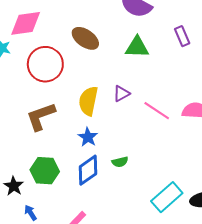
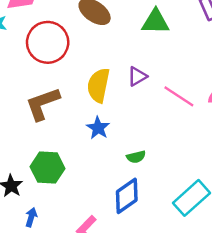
blue diamond: (88, 170) -> (127, 196), moved
blue arrow: (31, 213) -> (31, 217), turned 49

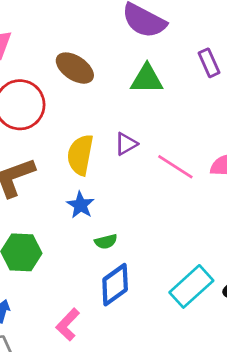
green semicircle: (136, 157) -> (106, 242), moved

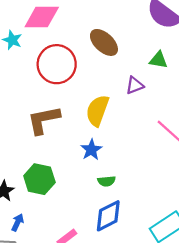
green triangle: (147, 79) -> (158, 60), size x0.7
purple triangle: (126, 144) -> (135, 85), moved

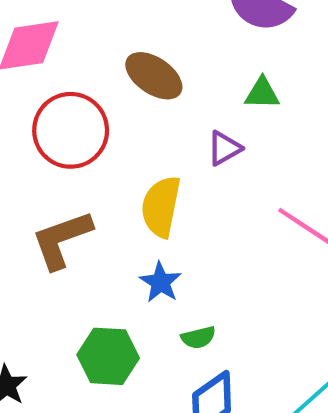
green hexagon: (39, 179) -> (108, 356), moved

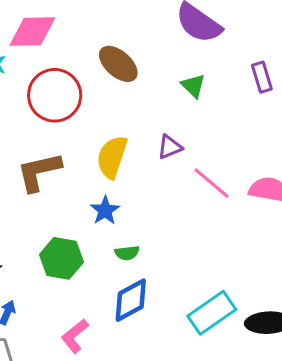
green triangle: (262, 93) -> (193, 86), turned 36
purple triangle: (224, 148) -> (170, 147), moved

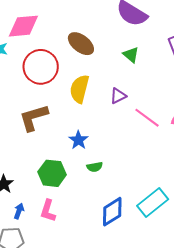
yellow semicircle: (112, 157) -> (80, 89), moved
blue diamond: (131, 300) -> (112, 212), moved
pink L-shape: (75, 336) -> (48, 211), moved, turned -30

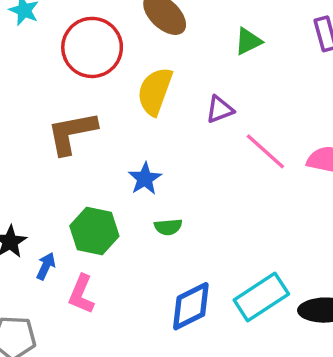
green triangle: (131, 55) -> (248, 41), turned 48
blue arrow: (19, 211) -> (46, 266), moved

